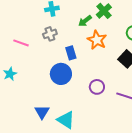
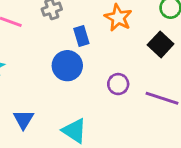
blue triangle: (42, 112) -> (23, 119), moved

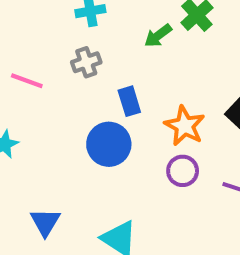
orange star: (118, 18) -> (185, 126), moved

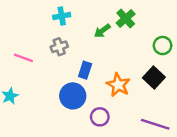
blue rectangle: (129, 101) -> (85, 70), turned 35
purple circle: (183, 171) -> (100, 117), moved

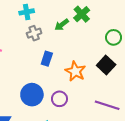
gray cross: (59, 47) -> (34, 33), moved
blue circle: (73, 96) -> (32, 95), moved

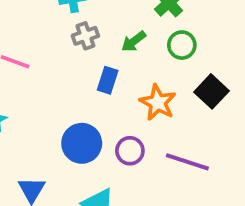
green arrow: (62, 25) -> (134, 41), moved
green circle: (114, 37) -> (182, 45), moved
purple line: (107, 105) -> (187, 162), moved

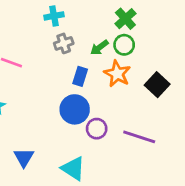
green circle: (182, 45) -> (124, 45), moved
orange star: (158, 103) -> (117, 74), moved
blue circle: (82, 143) -> (75, 109), moved

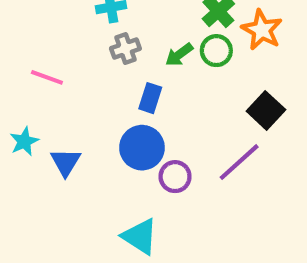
orange star: (117, 74) -> (262, 30), moved
purple line: (139, 137) -> (239, 162), moved, turned -60
blue triangle: (24, 157) -> (66, 162), moved

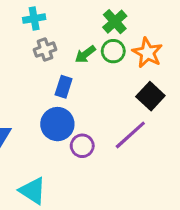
orange star: (262, 30) -> (147, 53), moved
cyan triangle: (140, 236) -> (33, 191), moved

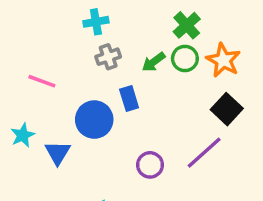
blue rectangle: (64, 87) -> (129, 99), turned -35
blue circle: (57, 124) -> (94, 120), moved

